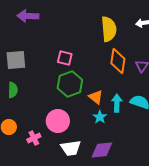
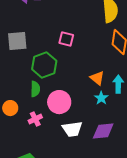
green hexagon: (70, 84) -> (44, 65), moved
green semicircle: (13, 90) -> (35, 89), moved

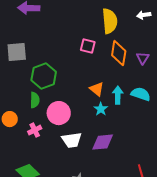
pink square: (66, 39) -> (88, 46), moved

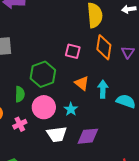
pink square: (88, 46) -> (73, 51), moved
green hexagon: (44, 76) -> (43, 74), moved
cyan semicircle: (141, 94) -> (126, 101), moved
cyan star: (101, 109) -> (71, 109), moved

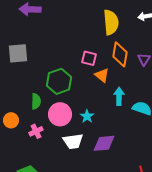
orange triangle: (82, 83) -> (102, 75), moved

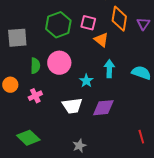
gray square: (18, 53) -> (17, 38), moved
green hexagon: (59, 81) -> (58, 25), moved
cyan arrow: (119, 96) -> (109, 69), moved
pink circle: (60, 114) -> (59, 63), moved

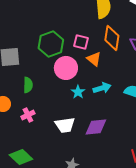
pink circle: (59, 63) -> (66, 68), moved
cyan arrow: (109, 69) -> (102, 88), turned 72
cyan star: (86, 81) -> (78, 92), moved

